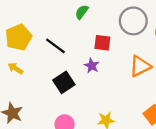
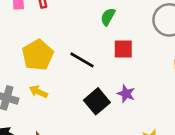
red square: (102, 43) -> (123, 49), moved
purple star: (92, 66) -> (126, 94), moved

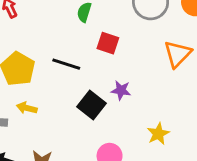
red square: (123, 49) -> (108, 43), turned 30

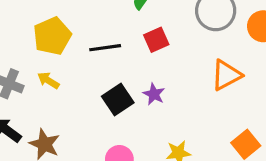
red square: (108, 43) -> (156, 40), turned 30
black line: (66, 64) -> (105, 48), turned -44

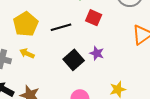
red square: (156, 40) -> (94, 18), turned -35

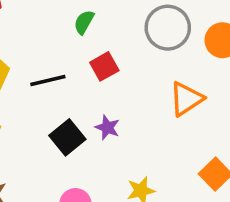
red square: (94, 18) -> (104, 66), turned 35

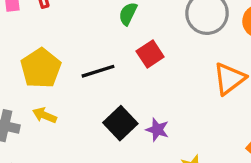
purple star: (107, 128) -> (157, 130), moved

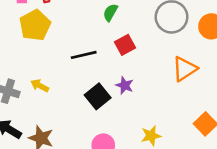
yellow pentagon: (41, 68) -> (35, 25), moved
purple star: (157, 130) -> (125, 85), moved

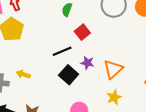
black line: (84, 55) -> (62, 51), moved
orange triangle: (185, 69) -> (113, 69), moved

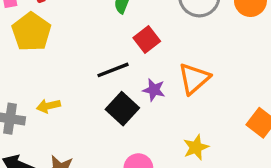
orange triangle: (113, 69) -> (194, 79), moved
yellow arrow: (23, 74) -> (48, 106), turned -32

